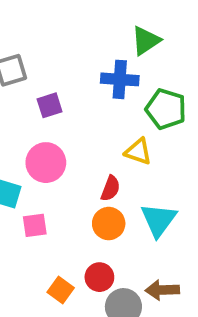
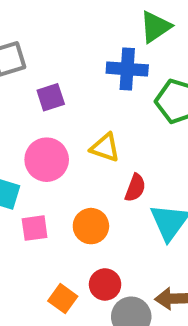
yellow triangle: (138, 151) -> (105, 148), moved
red semicircle: (111, 188) -> (135, 188), moved
orange circle: (109, 224) -> (91, 226), moved

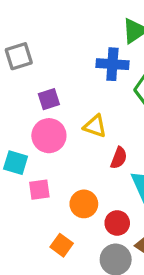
purple square: (51, 97) -> (49, 99), moved
orange circle: (91, 226) -> (84, 204), moved
red circle: (105, 284) -> (117, 223), moved

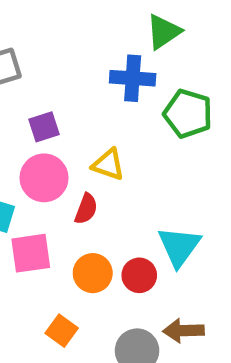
red semicircle: (119, 158) -> (86, 209), moved
pink square: (39, 190) -> (31, 253), size x1.4
red circle: (117, 223) -> (139, 275), moved

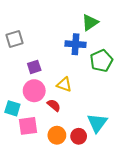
green pentagon: (188, 114) -> (101, 61), turned 30
red semicircle: (86, 209) -> (54, 105), turned -72

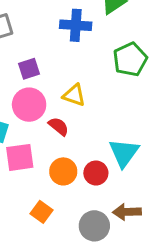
blue cross: (76, 44) -> (76, 25), moved

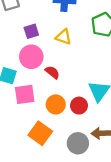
yellow triangle: (74, 95) -> (63, 37), moved
orange square: (41, 212) -> (40, 133), size x1.5

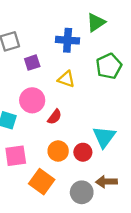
purple square: (31, 31) -> (32, 63), moved
red semicircle: (52, 72) -> (55, 117), turned 88
pink square: (25, 94) -> (16, 156), moved

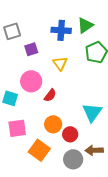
green triangle: (96, 23) -> (85, 25), moved
yellow triangle: (66, 79) -> (60, 63), turned 35
red circle: (83, 152) -> (70, 134), moved

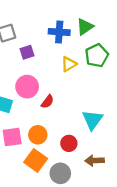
yellow triangle: (60, 63) -> (69, 64), moved, turned 35
orange circle: (53, 124) -> (38, 135), moved
gray circle: (73, 159) -> (60, 173), moved

